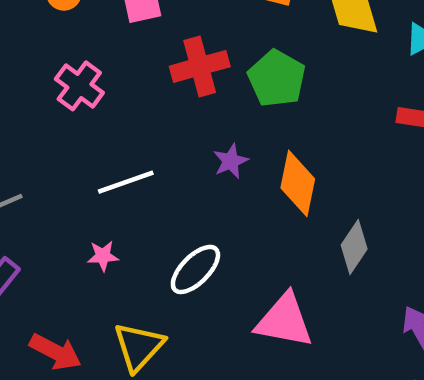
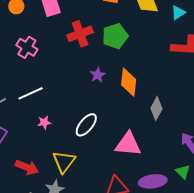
green pentagon: (277, 78) -> (115, 36), turned 30
white line: (126, 182) -> (31, 93), moved

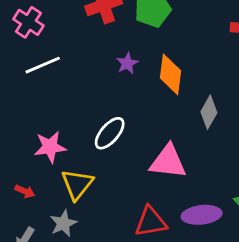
white line: (31, 93) -> (43, 65), moved
pink star: (44, 122) -> (50, 147), moved, size x1.6
red arrow: (27, 167) -> (25, 191), size x0.6

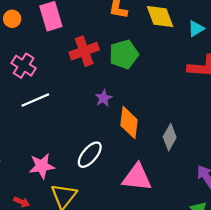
orange diamond: (171, 74) -> (129, 123), moved

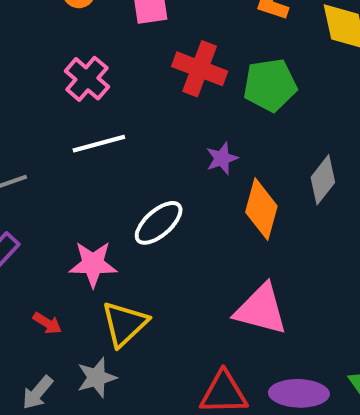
red cross: (84, 51) -> (200, 69), turned 32
gray diamond: (170, 137) -> (323, 180), moved
white ellipse: (90, 155) -> (159, 223), moved

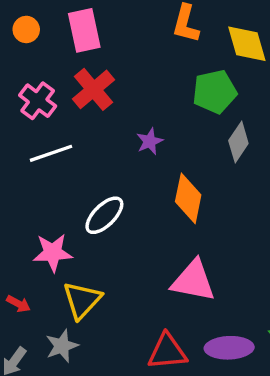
red cross: (200, 69) -> (94, 89), moved, turned 33
green pentagon: (270, 85) -> (215, 92), moved
purple star: (222, 158) -> (150, 141), moved
gray diamond: (323, 180) -> (238, 142), moved

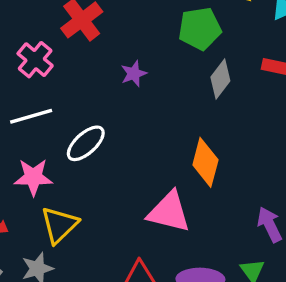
pink cross: (38, 101) -> (35, 60), moved
white line: (51, 153) -> (31, 116), moved
orange diamond: (188, 198) -> (205, 162), moved

